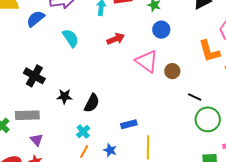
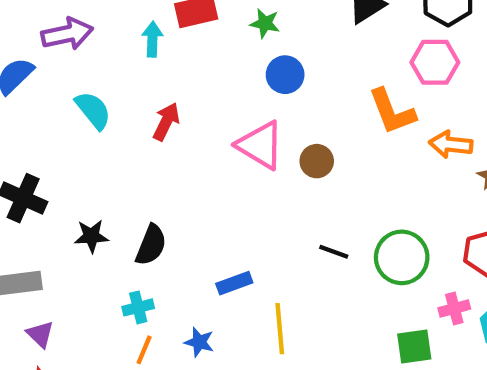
red arrow: (116, 39) -> (166, 122), moved, turned -36
black line: (195, 97) -> (334, 252), moved
cyan cross: (83, 132) -> (138, 307), turned 32

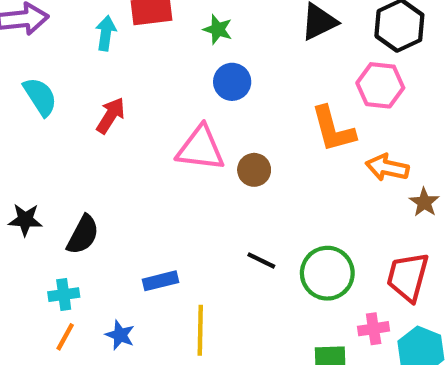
pink triangle: (260, 145) -> (201, 148), turned -30

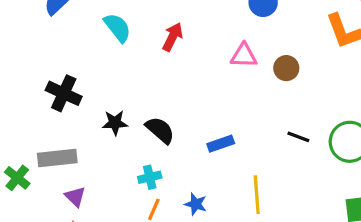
pink triangle: (201, 148) -> (244, 56), size x0.7
black semicircle: (83, 235) -> (160, 130), turned -72
blue rectangle: (161, 281) -> (221, 144), moved

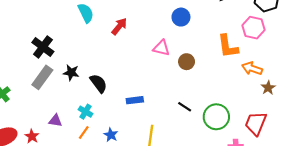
gray rectangle: (57, 158) -> (42, 77), moved, turned -60
cyan cross: (150, 177) -> (86, 112), turned 32
purple triangle: (75, 197) -> (55, 121), moved, turned -48

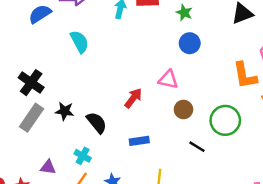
red arrow: (119, 26) -> (133, 98), moved
brown circle: (187, 62) -> (183, 110), moved
green circle: (216, 117) -> (225, 120), moved

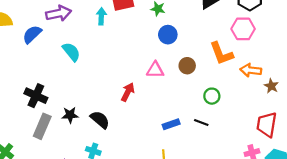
brown circle: (183, 110) -> (187, 66), moved
green circle: (225, 120) -> (212, 96), size x0.6
blue rectangle: (139, 141) -> (171, 124), moved
black line: (197, 147) -> (201, 122), moved

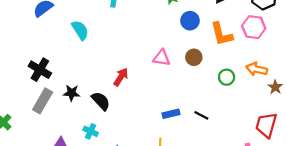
blue circle: (168, 35) -> (190, 21), moved
orange L-shape: (221, 54) -> (221, 34), moved
red arrow: (128, 92) -> (121, 77), moved
green circle: (212, 96) -> (227, 77), moved

